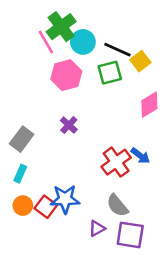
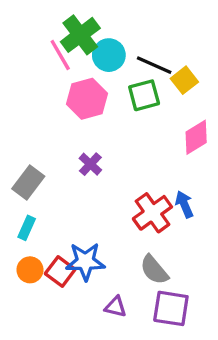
blue arrow: (140, 156) -> (184, 204), turned -150
purple triangle: (97, 229) -> (116, 307), moved, turned 42

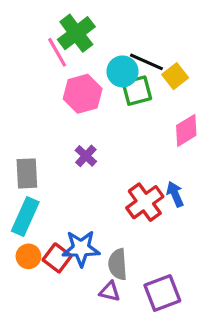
cyan circle: (109, 55) -> (122, 71), moved
gray rectangle: (28, 183) -> (27, 173), turned -40
cyan rectangle: (27, 228) -> (25, 216), size x1.6
gray semicircle: (154, 270) -> (118, 264), moved, turned 36
purple square: (171, 308) -> (162, 293), turned -30

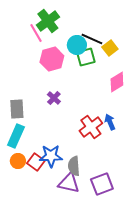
purple triangle: (110, 291) -> (69, 183), size x1.6

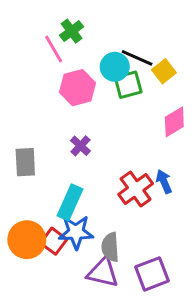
green cross: (48, 21) -> (72, 31), size x0.7
cyan rectangle: (16, 136) -> (70, 202), moved
orange circle: (18, 161) -> (27, 240), size x1.6

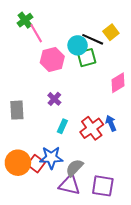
green cross: (72, 31) -> (25, 20), moved
yellow square: (164, 71) -> (111, 32), moved
cyan rectangle: (70, 202) -> (62, 126), moved, size x0.6
gray semicircle: (110, 247) -> (75, 168), turned 48
purple square: (152, 274) -> (103, 186), turned 30

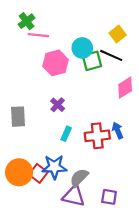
pink line: (36, 33) -> (38, 35), turned -54
black line: (93, 39) -> (111, 55), moved
red cross: (92, 128) -> (97, 136), turned 30
purple square: (103, 186) -> (109, 197), size x0.7

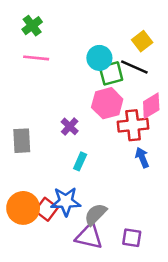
pink line: (38, 35) -> (36, 58), moved
pink hexagon: (55, 63) -> (107, 103), moved
red cross: (97, 136) -> (133, 125), moved

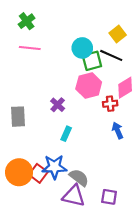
red cross: (133, 125) -> (110, 104), size x0.6
gray semicircle: (96, 214) -> (79, 178), turned 84

